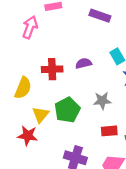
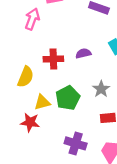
gray star: (102, 101) -> (101, 89), turned -30
yellow triangle: (40, 115) -> (42, 102), turned 36

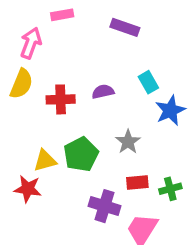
yellow semicircle: (26, 77) -> (21, 84), moved
purple cross: (76, 143) -> (104, 206), moved

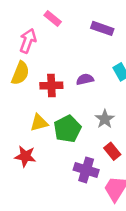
pink rectangle: (62, 15) -> (53, 18), turned 49
yellow triangle: (45, 161) -> (39, 123), moved
red rectangle: (137, 183) -> (112, 151), turned 56

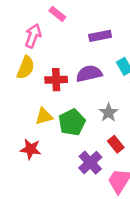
purple rectangle: (102, 28) -> (100, 36), moved, turned -30
purple semicircle: (85, 79) -> (89, 74), size x1.5
purple cross: (86, 170) -> (90, 163), turned 30

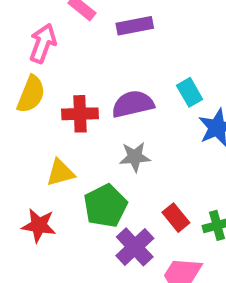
purple rectangle: (100, 36) -> (135, 26), moved
gray star: (109, 113) -> (135, 157), moved, turned 30
green pentagon: (72, 122) -> (105, 206), moved

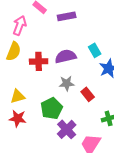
yellow triangle: (60, 173) -> (18, 96), moved
red rectangle: (176, 218) -> (88, 94), moved

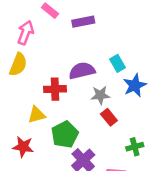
red cross: (39, 61) -> (55, 89), moved
gray star: (67, 83) -> (100, 95), moved
yellow triangle: (18, 96) -> (37, 115), moved

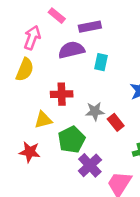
cyan rectangle: (118, 63) -> (101, 62), moved, turned 42
purple semicircle: (82, 71) -> (71, 50), moved
gray star: (100, 95) -> (95, 111), moved

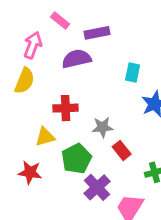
cyan rectangle: (101, 62) -> (133, 73), moved
red rectangle: (116, 122) -> (122, 150), moved

